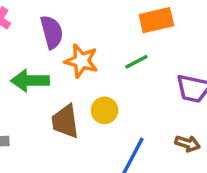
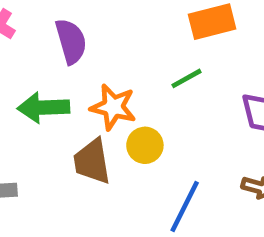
orange star: (81, 61) -> (113, 107), moved

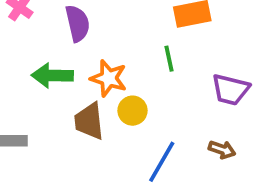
green line: (186, 78) -> (169, 59), turned -76

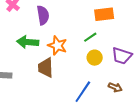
green line: (169, 59) -> (90, 37), turned 64
yellow circle: (133, 111) -> (95, 58), moved

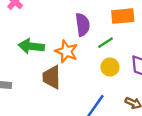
purple semicircle: (43, 15) -> (83, 25), moved

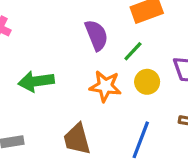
orange star: (66, 51) -> (105, 86), moved
brown trapezoid: (52, 77) -> (77, 139), moved

